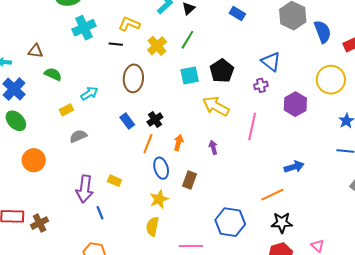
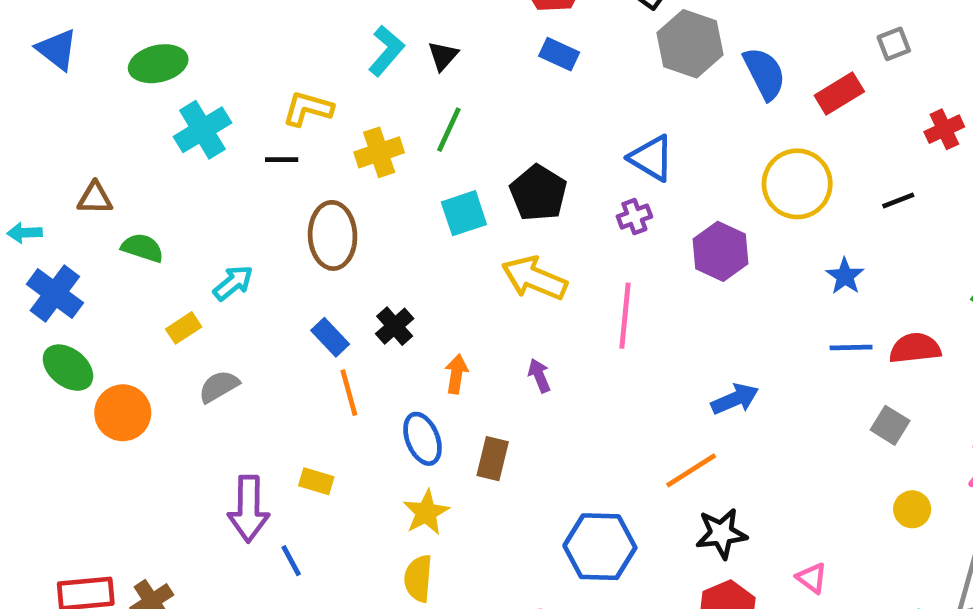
yellow cross: (157, 46) -> (379, 152), turned 30
orange line: (148, 144) -> (349, 393), moved, turned -30
orange circle: (34, 160) -> (123, 413), moved

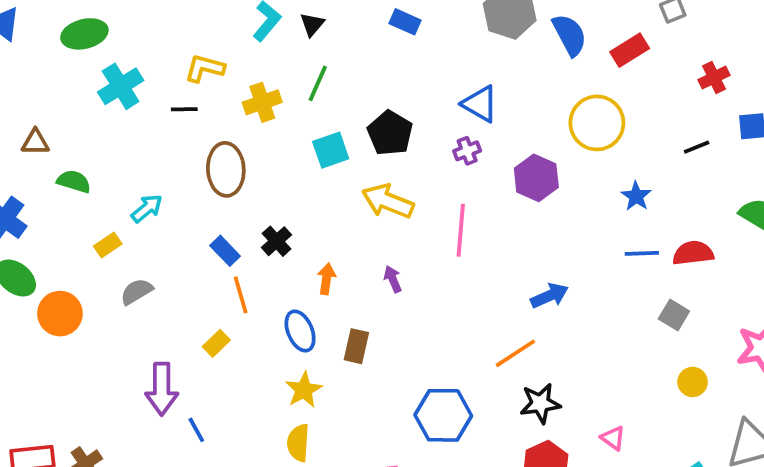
black line: (898, 201) -> (697, 147), moved
yellow rectangle: (316, 481) -> (216, 343), moved, turned -60

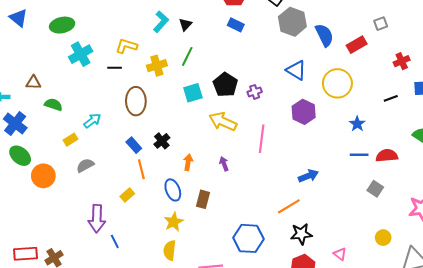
blue triangle: (480, 104) -> (296, 70), moved
purple cross: (467, 151) -> (255, 92), moved
yellow circle: (693, 382) -> (383, 238), moved

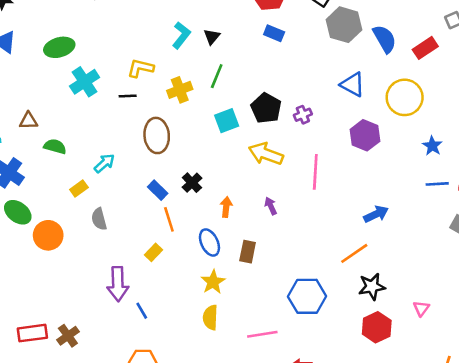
gray semicircle: (85, 165) -> (99, 219), turned -72
pink triangle: (340, 254) -> (421, 308), turned 32

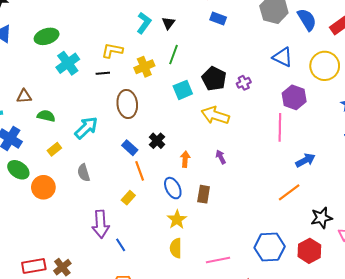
cyan arrow: (104, 163) -> (86, 128), size x1.4
pink line: (315, 172) -> (280, 127), moved
yellow rectangle: (79, 188) -> (54, 149), moved
black star: (372, 287) -> (322, 218), moved
blue hexagon: (307, 296) -> (270, 247), moved

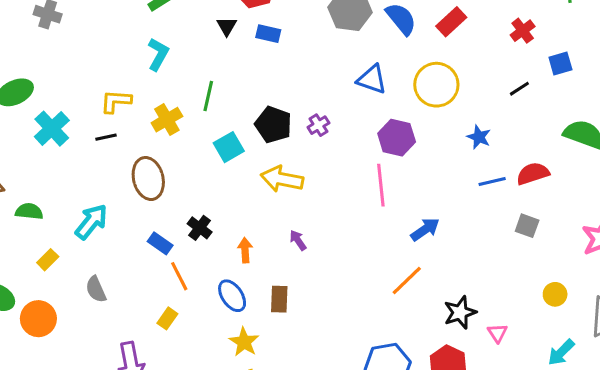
black triangle: (168, 23) -> (227, 26), moved

